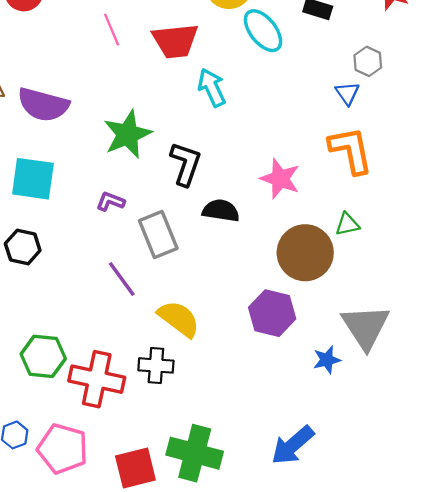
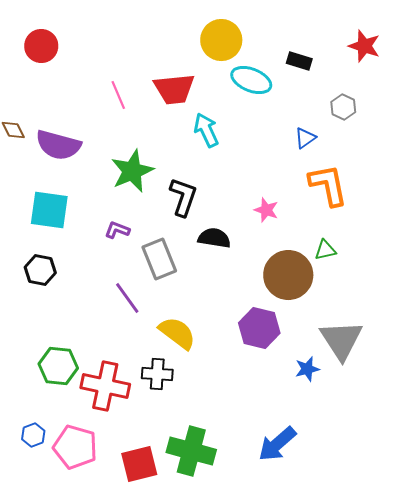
pink line: (112, 29) -> (118, 95), moved
cyan ellipse: (263, 31) -> (251, 80), turned -30
blue triangle: (347, 93) -> (305, 138), moved, turned 30
pink star: (280, 179) -> (266, 210), size x0.7

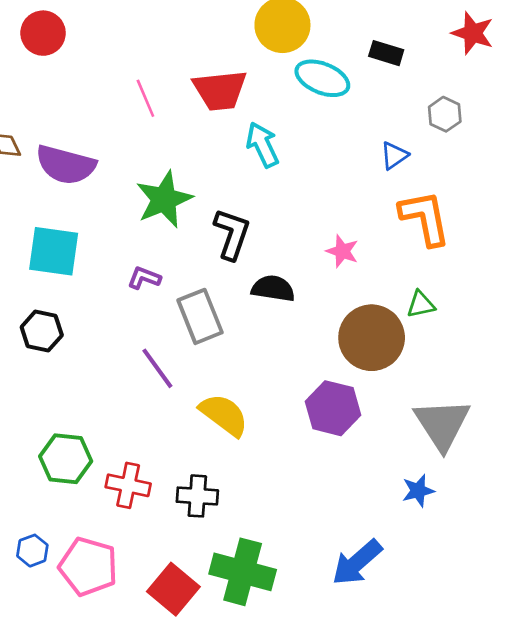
blue star: (307, 369) -> (418, 491), moved
black cross: (157, 374) -> (197, 496), moved
red cross: (105, 386) -> (128, 485), size x0.7
red square: (139, 464) -> (173, 589), turned -36

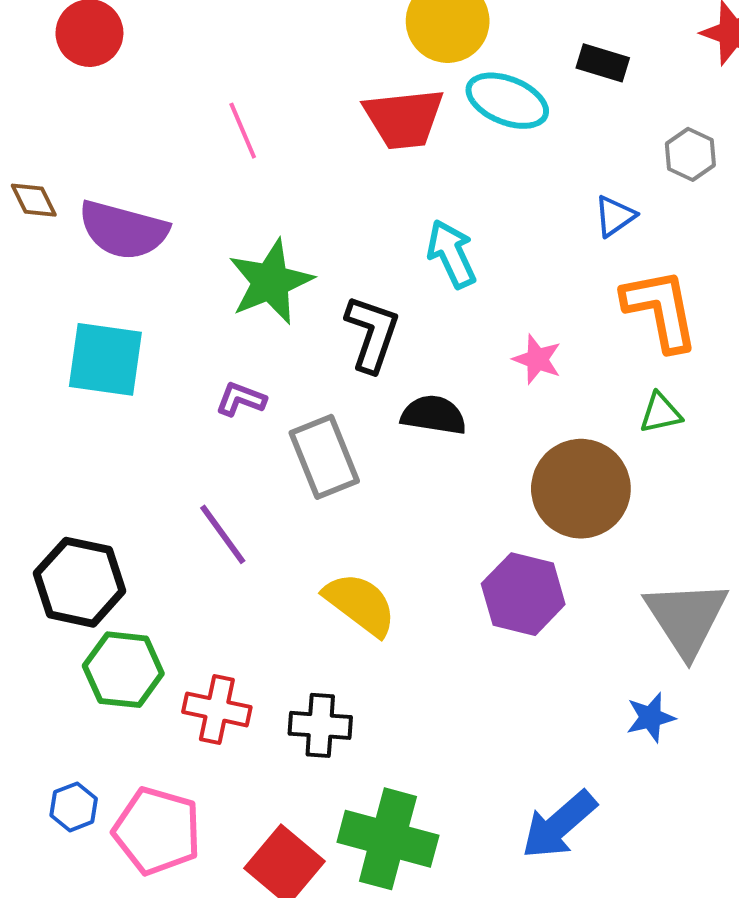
red trapezoid: (220, 90) -> (404, 119), moved
cyan arrow: (263, 145) -> (452, 254), moved
green triangle: (421, 304) -> (660, 413), moved
black hexagon: (42, 331) -> (80, 582), moved, size x1.4
purple line: (157, 368) -> (223, 534), moved

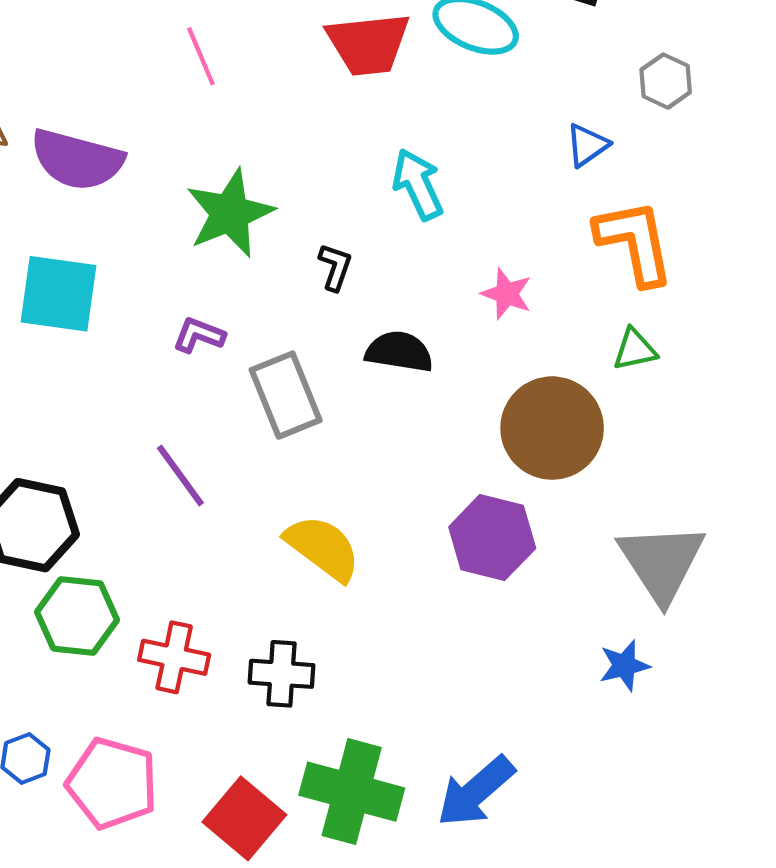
black L-shape: (372, 333) -> (335, 267), size x0.6
blue arrow: (559, 825) -> (476, 792), moved

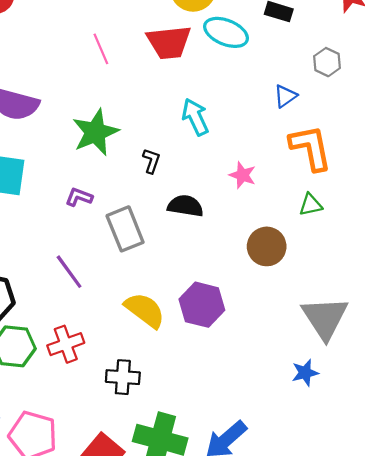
pink line: (201, 56) -> (101, 49), moved
brown circle: (552, 428) -> (267, 246), size x0.7
purple hexagon: (492, 538) -> (202, 305), moved
red cross: (174, 657) -> (66, 344), moved, turned -32

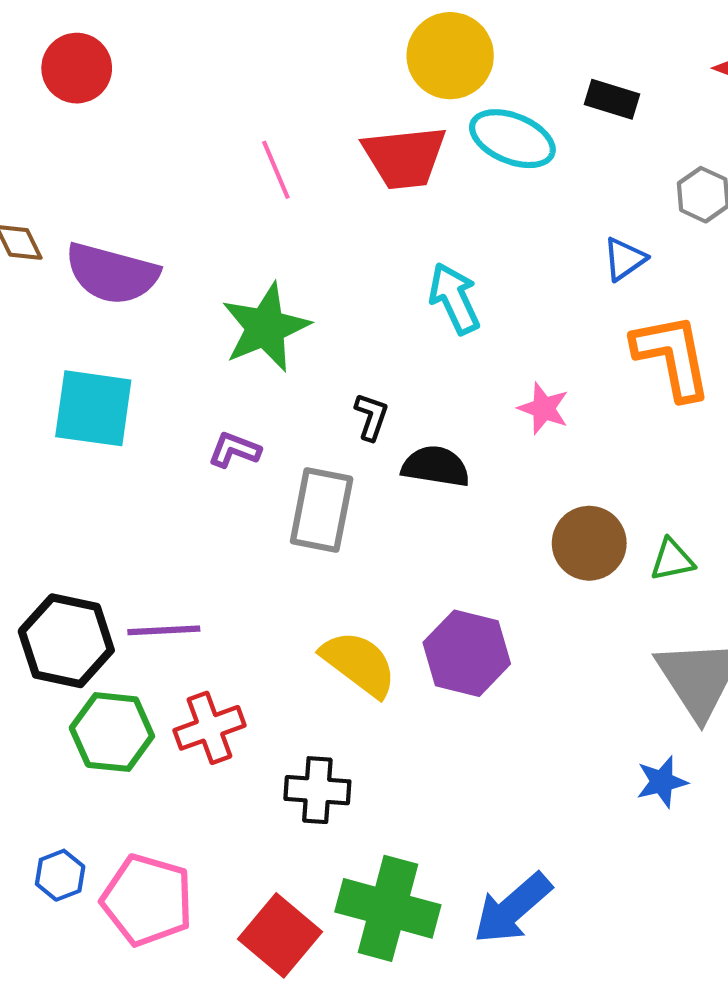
black L-shape: (151, 161) -> (371, 417), moved
green triangle: (311, 205) -> (672, 560), moved
gray rectangle: (125, 229) -> (322, 510), turned 33
purple line: (69, 272) -> (164, 630), moved, turned -57

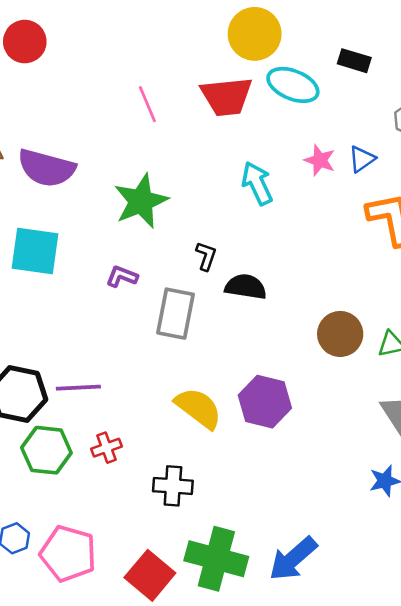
pink star: (544, 408) -> (320, 160), moved
red cross: (209, 728) -> (107, 448), size x0.7

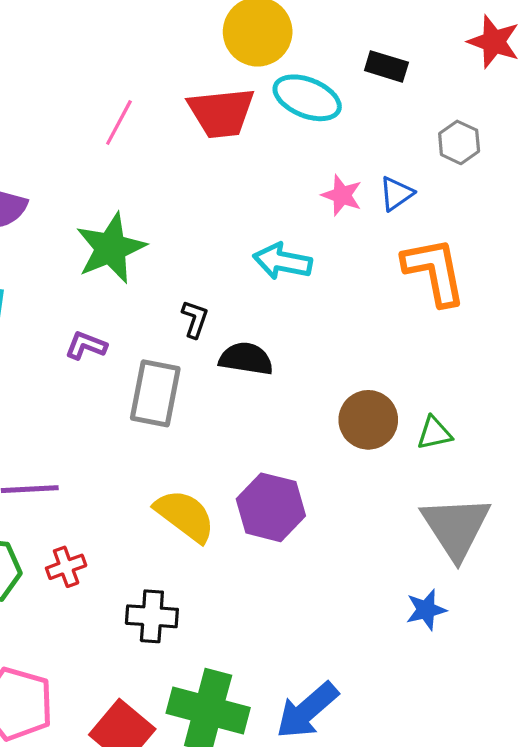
pink line: (147, 104) -> (119, 123), turned 51
cyan arrow: (257, 183) -> (282, 261), moved, turned -54

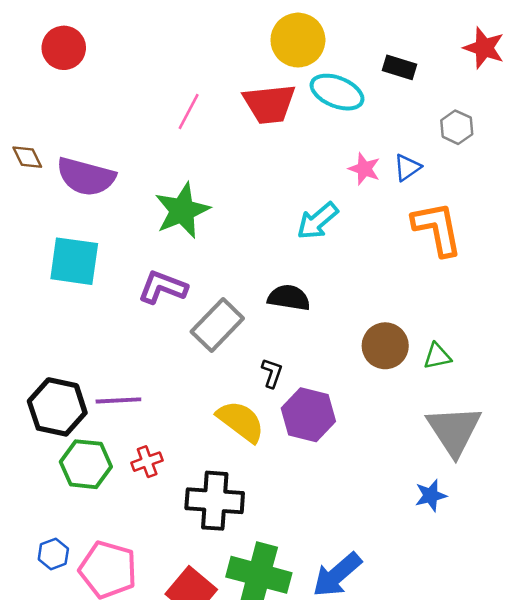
cyan arrow: (282, 261) -> (317, 221), turned -51
black L-shape: (195, 319) -> (272, 373), moved
purple L-shape: (86, 346) -> (163, 287), size x1.5
gray rectangle: (155, 393) -> (217, 325), turned 33
black cross: (152, 616) -> (215, 501), size x1.4

